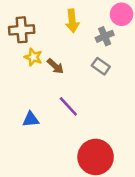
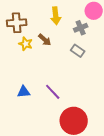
brown arrow: (55, 66) -> (45, 40), moved
purple line: (68, 106) -> (53, 92), moved

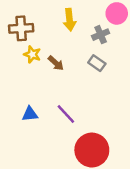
brown arrow: (45, 40) -> (56, 63), moved

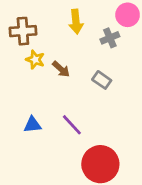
gray rectangle: (97, 63) -> (102, 80), moved

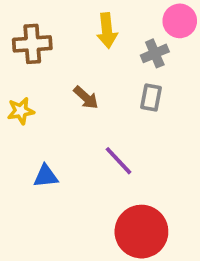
yellow star: (35, 60) -> (21, 111), moved, turned -30
gray rectangle: (102, 80) -> (151, 98), moved, turned 66
purple line: (72, 125) -> (118, 161), moved

